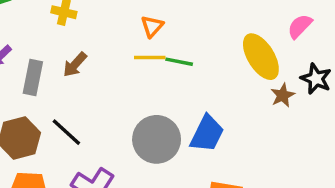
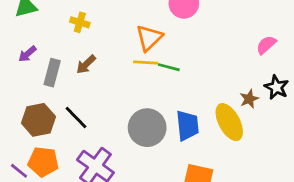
orange triangle: (152, 26) -> (149, 38), size x1.5
yellow ellipse: (261, 57) -> (229, 122), moved
blue trapezoid: (207, 134) -> (187, 125), turned -36

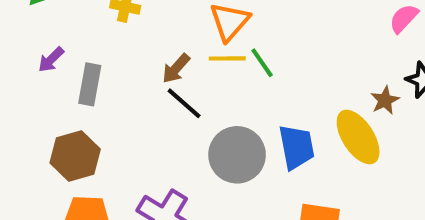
brown arrow: (86, 64) -> (176, 68), moved
green line: (169, 67) -> (262, 63), turned 45
black line: (76, 118) -> (184, 103), moved

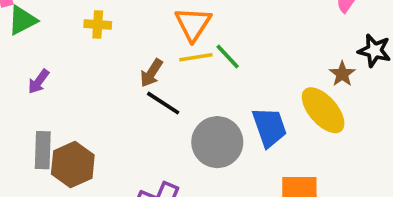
gray rectangle: (90, 84) -> (43, 150), moved

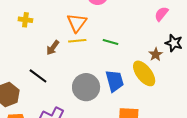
green line: (228, 57) -> (110, 42), moved, turned -35
black line: (163, 103) -> (38, 76), moved

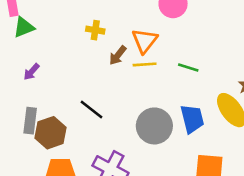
yellow cross: (25, 20) -> (95, 30), moved
brown arrow: (53, 48) -> (118, 55), moved

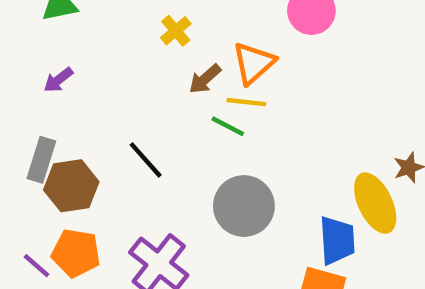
yellow cross: (95, 30) -> (176, 31), turned 30
green line: (188, 67) -> (228, 126), moved
blue trapezoid: (192, 119) -> (337, 240), moved

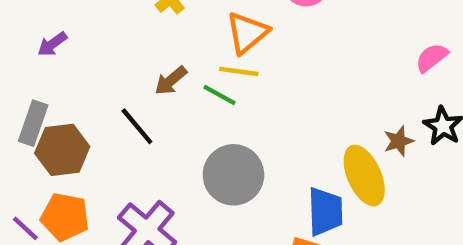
brown arrow: (205, 79) -> (171, 81), moved

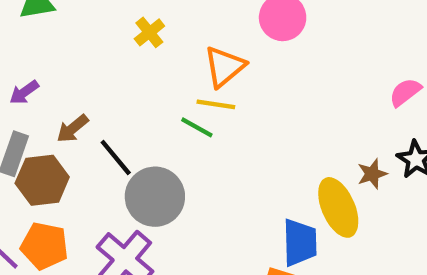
purple arrow: (52, 44) -> (24, 92), moved
brown arrow: (171, 81) -> (73, 129), moved
gray circle: (233, 175) -> (155, 197), moved

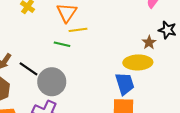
yellow line: (216, 104) -> (78, 30), moved
yellow ellipse: (338, 207) -> (138, 62), turned -52

